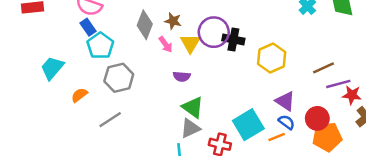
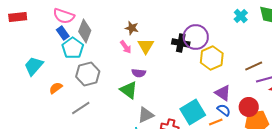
gray diamond: (145, 25) -> (85, 31), moved
purple circle: (214, 32) -> (196, 37), moved
green triangle: (193, 107) -> (129, 90), moved

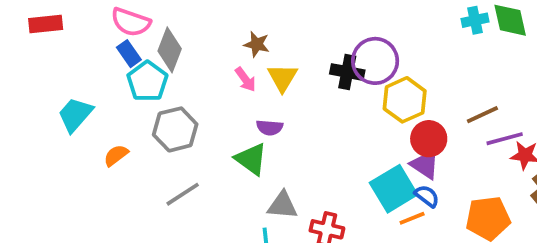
cyan cross: (241, 16) -> (475, 20), moved, turned 32
red circle: (249, 107) -> (429, 139), moved
gray line: (81, 108) -> (183, 194), moved
cyan square: (193, 112) -> (394, 189), moved
gray triangle: (146, 115) -> (283, 205), turned 30

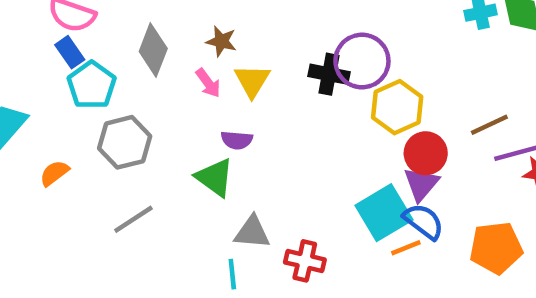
gray diamond: (170, 50) -> (153, 50), moved
purple triangle: (425, 165) -> (421, 184), turned 36
blue semicircle: (427, 196) -> (423, 221), size x1.4

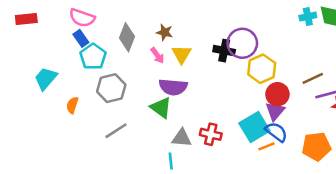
purple semicircle: (237, 140) -> (173, 87), size x1.6
orange semicircle: (54, 173) -> (72, 105), turned -35
red cross: (305, 261) -> (211, 134), moved

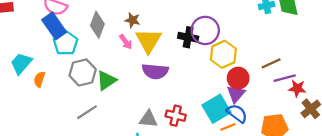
blue rectangle: (81, 38) -> (54, 26), size x1.6
yellow triangle: (182, 54) -> (148, 41), size x1.4
purple semicircle: (173, 87) -> (155, 71), moved
orange semicircle: (72, 105) -> (39, 79), moved
green triangle: (161, 108) -> (106, 80), moved, turned 50

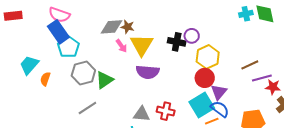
gray diamond: (97, 25) -> (111, 27), moved, turned 65
purple circle: (205, 30) -> (192, 36), size x0.6
red circle: (238, 78) -> (205, 78), moved

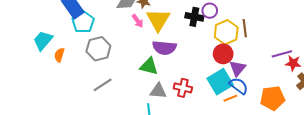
brown line: (250, 65) -> (245, 28), moved, turned -72
green triangle: (104, 80) -> (149, 66), moved, turned 48

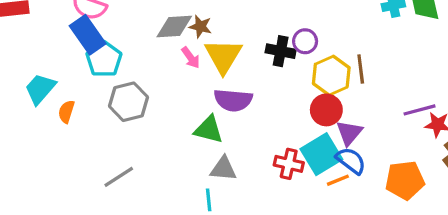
gray line: (103, 85) -> (119, 177), moved
red cross: (183, 88) -> (289, 164), moved

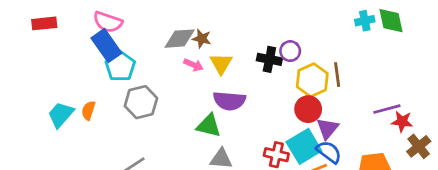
yellow triangle: (223, 56) -> (221, 63), size x0.7
pink arrow: (191, 58) -> (193, 65), turned -30
cyan trapezoid: (40, 89) -> (61, 115), moved

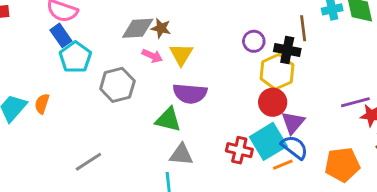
blue rectangle: (106, 46) -> (61, 35), size x0.7
black cross: (269, 59) -> (287, 50), moved
brown line: (337, 75) -> (303, 28), moved
gray hexagon: (141, 102) -> (117, 85), moved

